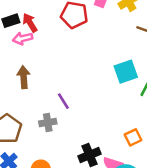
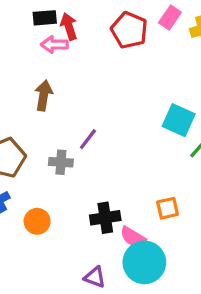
cyan square: (126, 72) -> (179, 120), turned 30
purple line: (63, 101) -> (88, 139), turned 56

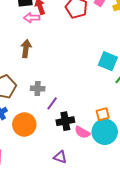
purple line: (88, 139) -> (52, 103), moved
orange circle: (37, 221) -> (24, 125), size x1.5
cyan circle: (144, 262) -> (105, 132), moved

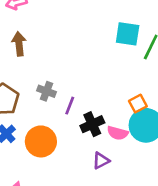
gray cross: (38, 88) -> (47, 91), turned 32
purple triangle: (60, 157) -> (101, 161), moved, turned -32

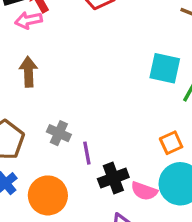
orange square: (138, 104) -> (171, 143), moved
purple line: (70, 106) -> (87, 153), turned -36

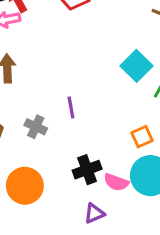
cyan square: (165, 68) -> (136, 66), turned 32
purple line: (87, 153) -> (71, 107), moved

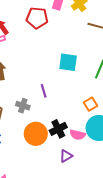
cyan square: (136, 66) -> (68, 62), moved, turned -30
orange circle: (25, 186) -> (36, 134), moved

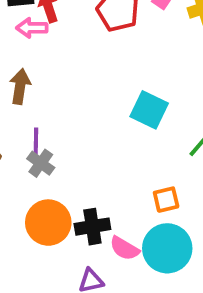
purple line: (44, 91) -> (36, 141), moved

